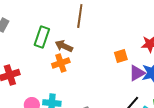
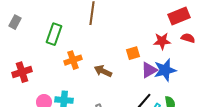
brown arrow: (64, 46) -> (103, 71), moved

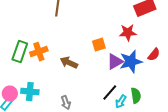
green rectangle: (54, 34) -> (20, 52), moved
red semicircle: (188, 38) -> (154, 55), moved, turned 112

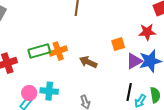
green rectangle: (20, 52) -> (39, 51), turned 55
black line: (110, 93) -> (129, 92), turned -30

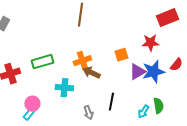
orange cross: (58, 51) -> (82, 61), moved
cyan cross: (49, 91) -> (64, 88), moved
black line: (129, 92) -> (111, 102), moved

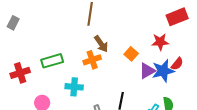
orange square: (121, 55) -> (131, 54), turned -32
red semicircle: (176, 65) -> (177, 64), moved
brown arrow: (91, 73) -> (101, 44), moved, turned -150

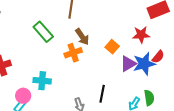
green rectangle: (52, 61) -> (43, 32), moved, turned 65
cyan cross: (74, 87) -> (42, 81), moved

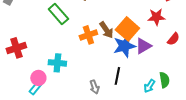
brown arrow: (82, 37) -> (106, 30), moved
orange square: (112, 47) -> (127, 29), size x1.6
blue star: (144, 64) -> (124, 46), moved

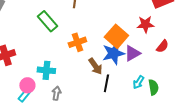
brown arrow: (106, 30) -> (95, 66), moved
cyan arrow: (149, 86) -> (138, 82), moved
gray arrow: (94, 87) -> (56, 93), moved, turned -152

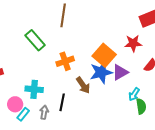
cyan arrow: (138, 82) -> (134, 94), moved
black line: (106, 83) -> (62, 102), moved
cyan rectangle: (24, 95) -> (23, 114), moved

